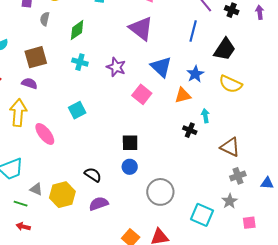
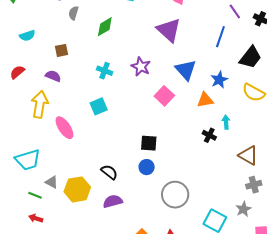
brown square: (36, 57) -> (62, 50), size x0.6
cyan cross: (80, 62) -> (105, 71), moved

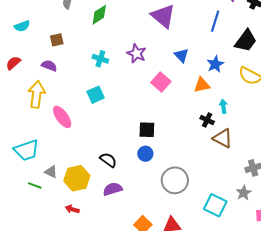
blue triangle: (186, 70) -> (181, 55), size x0.7
brown triangle: (248, 155) -> (223, 138), moved
red arrow: (36, 218) -> (72, 209), moved

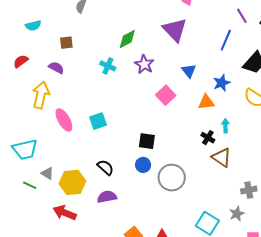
green diamond: (99, 15) -> (127, 39), moved
cyan square: (96, 95) -> (98, 121), moved
gray circle: (175, 180) -> (172, 178), moved
red arrow: (72, 209) -> (65, 213), size x1.6

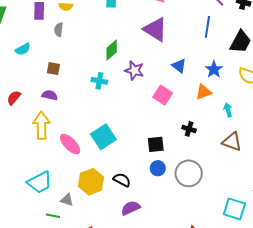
cyan semicircle: (33, 25) -> (23, 49), moved
brown square: (66, 43) -> (53, 69), turned 32
cyan square: (98, 121) -> (103, 137), size x1.4
black cross: (208, 138) -> (189, 129), moved
yellow hexagon: (72, 182) -> (91, 182), moved

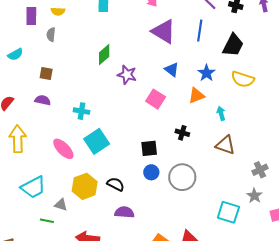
purple triangle: (155, 29) -> (164, 31), moved
cyan cross: (99, 81) -> (81, 111), moved
yellow arrow: (41, 125) -> (18, 139), moved
purple semicircle: (131, 208) -> (124, 212), turned 30

